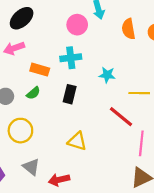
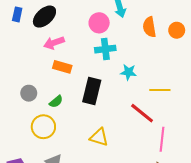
pink arrow: (14, 48) -> (54, 43), moved
cyan cross: (71, 58) -> (105, 49), moved
green semicircle: (33, 93) -> (56, 102), moved
black rectangle: (70, 94) -> (92, 91), size x1.4

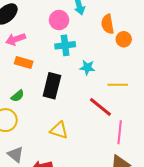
orange circle: (177, 30) -> (124, 39), moved

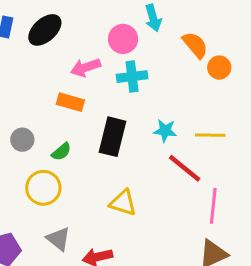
orange semicircle: (108, 24) -> (195, 45), turned 150
pink arrow: (16, 39) -> (85, 68), moved
cyan star: (87, 68) -> (165, 131), moved

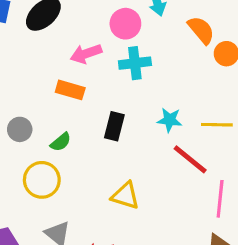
black rectangle: (113, 137) -> (114, 126), size x0.7

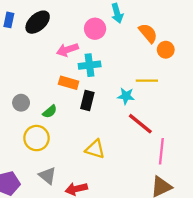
cyan cross: (135, 63) -> (90, 65), moved
orange rectangle: (70, 90) -> (69, 83), moved
yellow line: (217, 125) -> (147, 81), moved

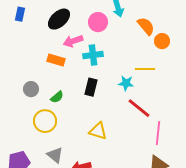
black ellipse: (38, 22) -> (59, 19), moved
orange rectangle: (69, 83) -> (56, 60), moved

